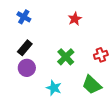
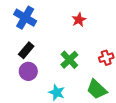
blue cross: (24, 17) -> (25, 18), size x1.5

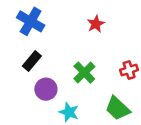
purple circle: (28, 71) -> (46, 89), moved

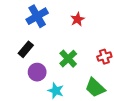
blue cross: (31, 21) -> (37, 16), moved, turned 30

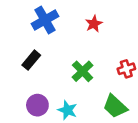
purple circle: (37, 72) -> (37, 105), moved

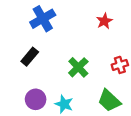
red star: (94, 24) -> (104, 21), moved

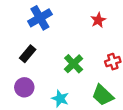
purple circle: (36, 99) -> (24, 87), moved

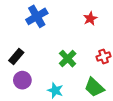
black rectangle: (28, 54) -> (16, 57), moved

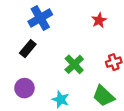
black rectangle: (16, 57) -> (28, 49), moved

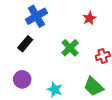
green cross: (74, 64) -> (70, 48), moved

